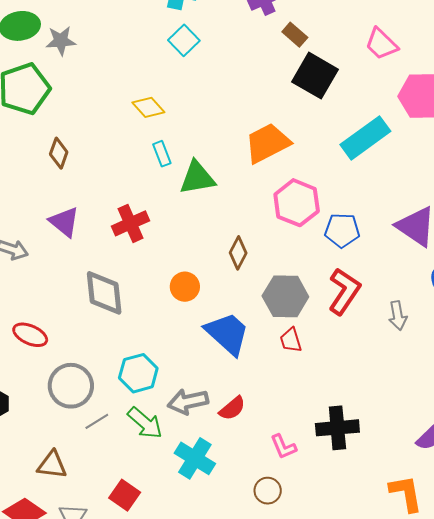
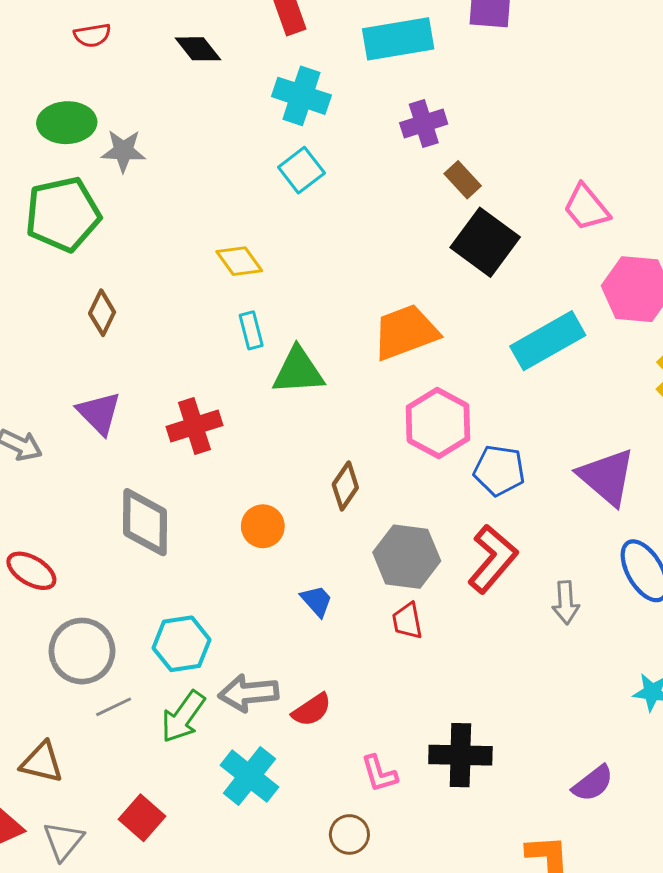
blue trapezoid: (227, 333) -> (317, 601), size x0.5
green arrow: (145, 423) -> (183, 717), turned 78

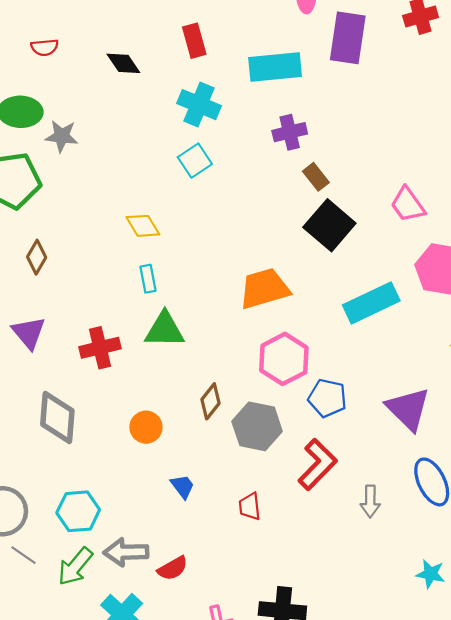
green triangle: (298, 371) -> (165, 330), moved
gray hexagon: (407, 557) -> (257, 426), moved
gray line: (114, 707) -> (23, 555), turned 56

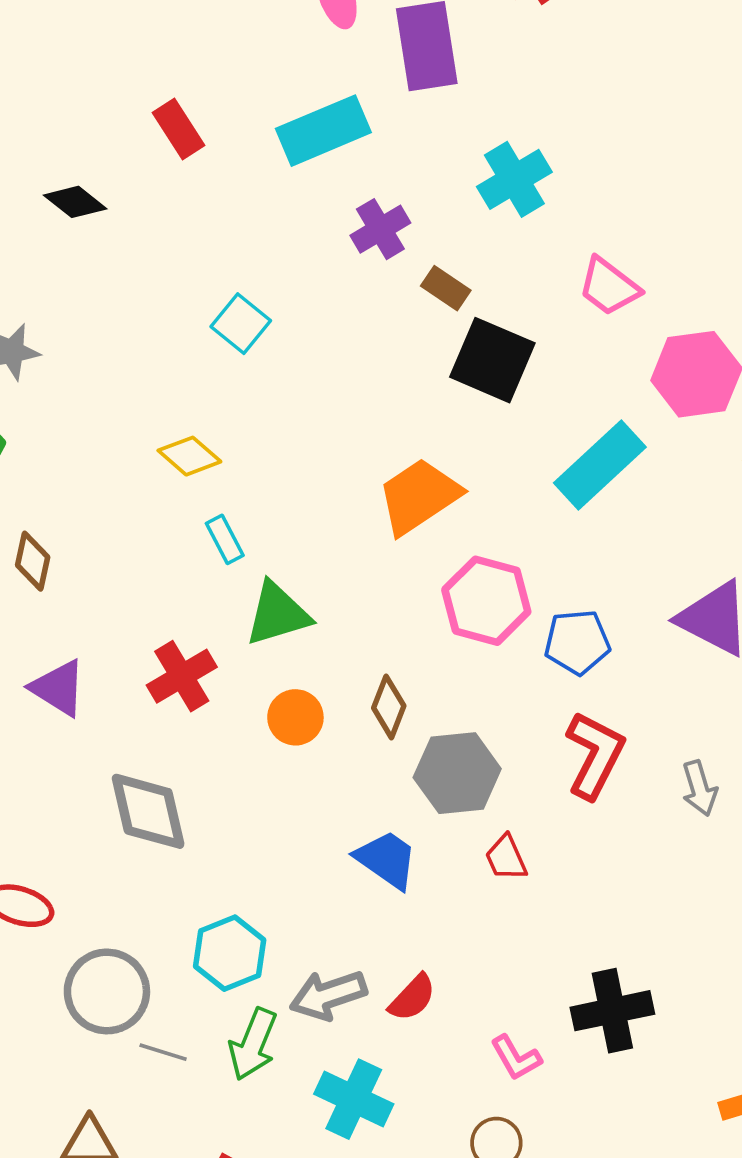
cyan cross: (199, 105) -> (514, 179), moved, turned -36
gray hexagon: (257, 426) -> (457, 773), moved
orange circle: (146, 427) -> (295, 717), moved
blue trapezoid: (182, 486) -> (387, 859), size x1.5

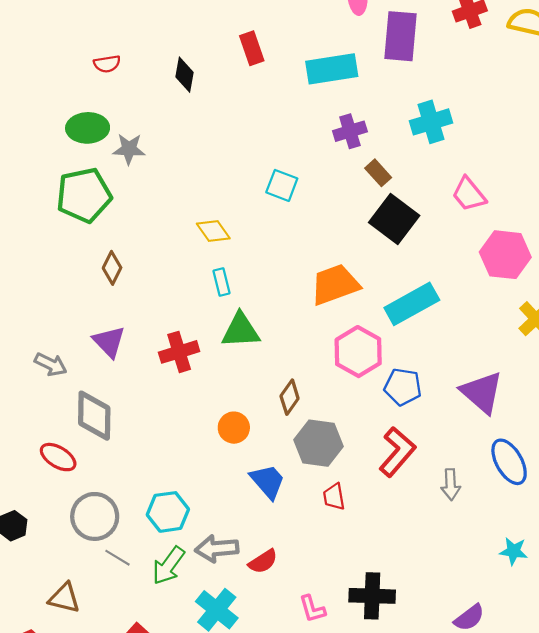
black diamond: (75, 202) -> (185, 75), turned 48
cyan square: (241, 324) -> (282, 185), moved, turned -32
cyan rectangle: (600, 465) -> (412, 304), moved
orange circle: (295, 717) -> (234, 428), moved
gray diamond: (148, 811) -> (94, 416), moved

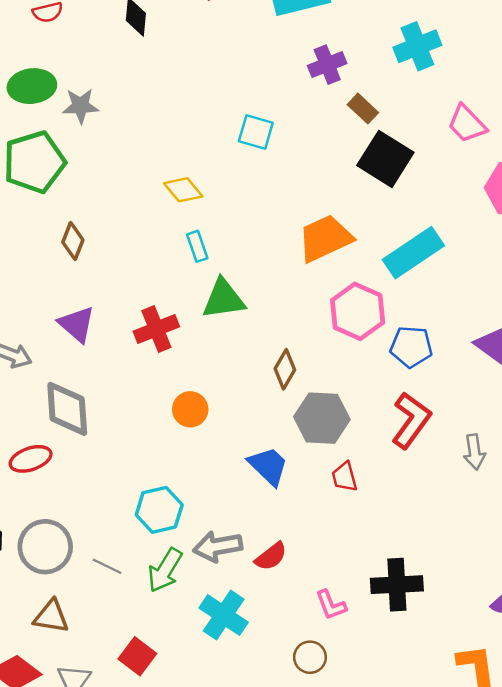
orange circle: (234, 428) -> (190, 409), moved
red ellipse: (58, 457) -> (31, 459), turned -45
gray circle: (95, 516) -> (45, 547), moved

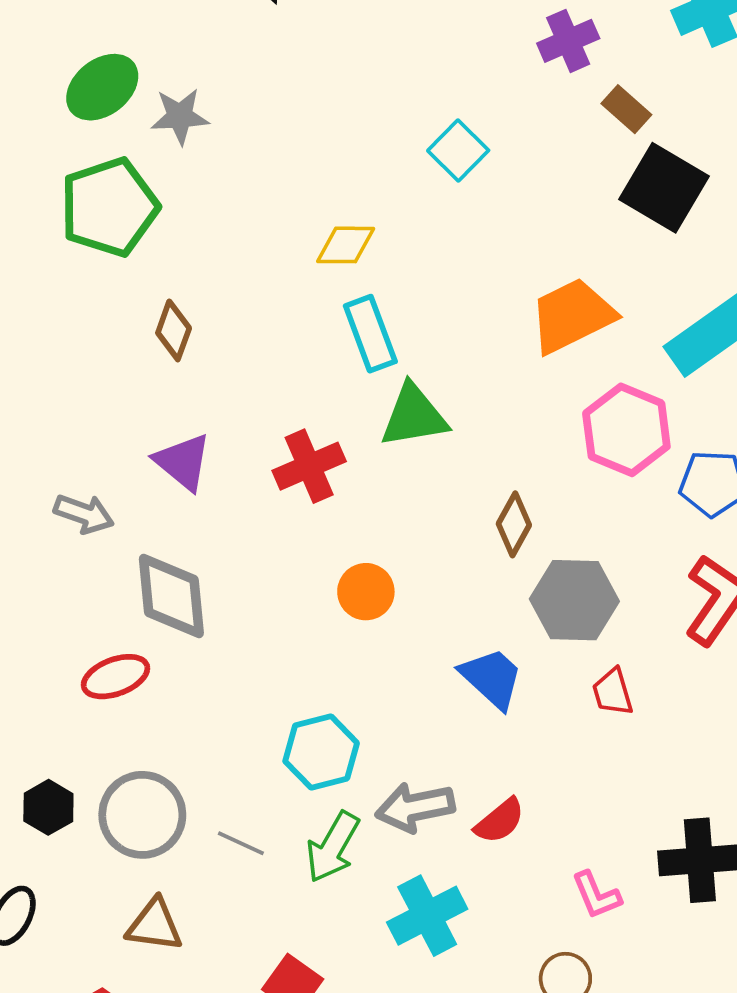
green ellipse: (32, 86) -> (102, 87), turned -30
cyan square: (256, 132) -> (458, 151), turned 30
yellow diamond: (183, 190) -> (346, 245), turned -48
cyan rectangle: (197, 246) -> (370, 334), size x1.5
cyan cross: (224, 615) -> (427, 916), turned 30

